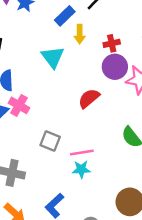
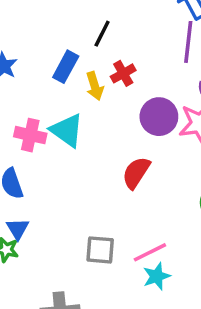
red cross: (112, 43) -> (123, 73), moved
pink cross: (19, 105) -> (30, 135), moved

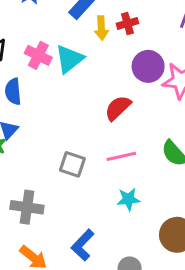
cyan triangle: (67, 130) -> (69, 59), turned 32
pink line: (150, 252) -> (121, 156), moved
cyan star: (157, 276) -> (128, 199), moved

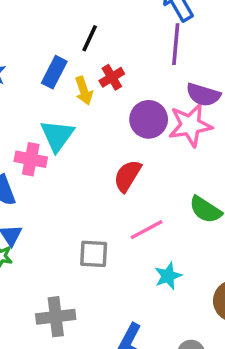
pink cross: (38, 55) -> (31, 159), moved

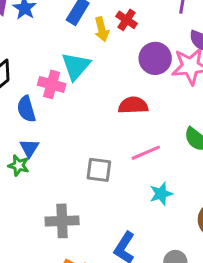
red cross: (112, 77) -> (127, 20), turned -30
red semicircle: (127, 176) -> (133, 105), turned 52

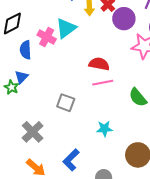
purple circle: (155, 58) -> (124, 19), moved
pink line: (146, 153) -> (103, 83), moved
gray cross: (62, 221) -> (33, 132), turned 35

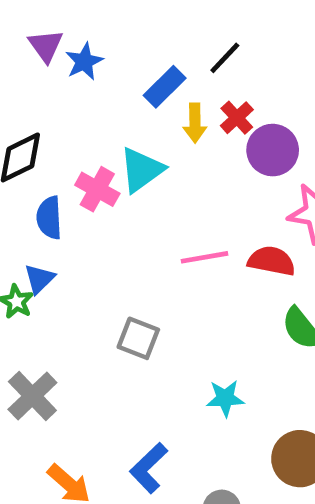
red semicircle: (99, 64) -> (272, 261), moved
pink line: (103, 83) -> (205, 257), moved
gray cross: (33, 132) -> (32, 396), moved

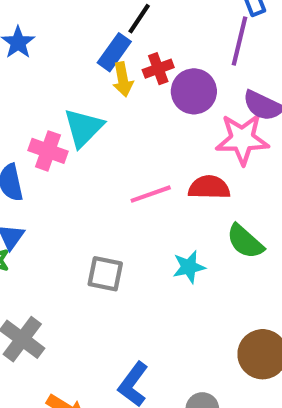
blue rectangle: (165, 87) -> (114, 52), moved
red cross: (237, 118) -> (158, 69), turned 32
cyan star: (225, 398) -> (189, 267), moved

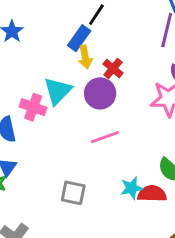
red cross: (158, 69) -> (113, 68), moved, turned -30
purple circle: (194, 91) -> (100, 93), moved
red semicircle: (209, 187) -> (152, 194), moved

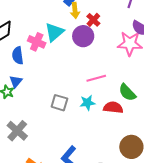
pink line: (105, 137) -> (96, 78), moved
cyan star: (132, 188) -> (87, 103), moved

